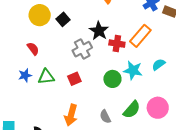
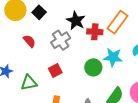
red semicircle: (33, 49) -> (29, 41), moved
green triangle: (46, 77) -> (29, 83), moved

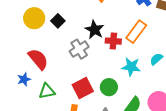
red semicircle: (29, 41) -> (38, 59), moved, size x1.6
green circle: (93, 67) -> (109, 87), moved
red square: (55, 70) -> (83, 88), moved, size x1.5

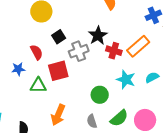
black square: (58, 21) -> (59, 37), moved
red semicircle: (38, 59) -> (37, 52), size x0.7
red square: (83, 88) -> (58, 71), moved

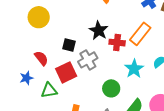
black square: (59, 37) -> (69, 45), moved, turned -32
gray cross: (79, 51) -> (88, 60), moved
cyan star: (126, 80) -> (134, 69), turned 30

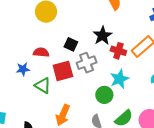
red semicircle: (41, 58) -> (41, 52), turned -56
cyan star: (134, 69) -> (119, 79), moved
green triangle: (49, 91) -> (43, 86), turned 30

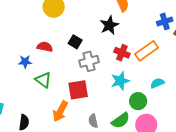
black star: (102, 36) -> (109, 25), moved
red square: (63, 71) -> (78, 90), moved
green circle: (104, 95) -> (138, 101), moved

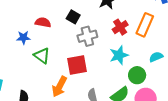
orange rectangle: (147, 51) -> (145, 25), turned -30
red cross: (122, 53) -> (120, 27), turned 35

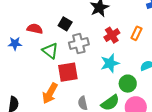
orange rectangle: (145, 25) -> (136, 33), size x0.6
green triangle: (42, 56) -> (50, 51), moved

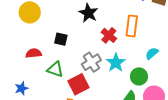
orange rectangle: (136, 33) -> (132, 26), size x1.5
blue star: (15, 44) -> (21, 88), moved
gray cross: (79, 44) -> (91, 62), moved

